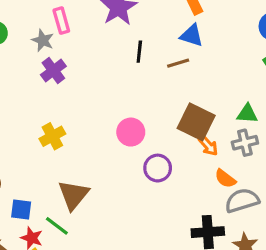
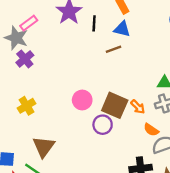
pink rectangle: (61, 21) -> (29, 23), turned 72
gray star: (43, 40) -> (16, 38), size x1.5
black line: (139, 52) -> (94, 23), moved
brown square: (196, 122) -> (115, 105), moved

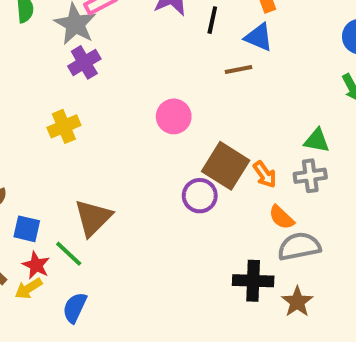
pink circle: (82, 100) -> (174, 116), moved
yellow cross: (27, 106) -> (64, 126), moved

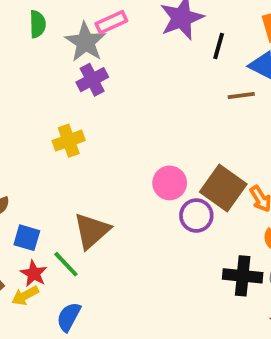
pink circle: (174, 116) -> (170, 183), moved
black cross: (253, 281) -> (243, 276), moved

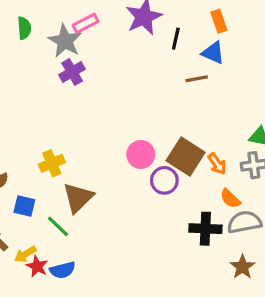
yellow cross: (69, 141) -> (52, 163), moved
red star: (34, 274) -> (37, 266), moved
blue semicircle: (69, 317) -> (63, 270), turned -130

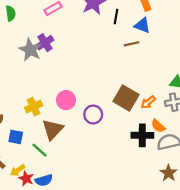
gray star: (65, 41) -> (30, 50), moved
pink circle: (141, 154) -> (66, 100), moved
orange arrow: (217, 164) -> (148, 102), turned 88
purple circle: (164, 180) -> (93, 114), moved
black cross: (205, 229) -> (142, 135), moved

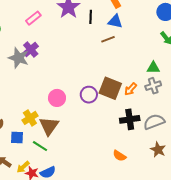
yellow cross: (34, 107) -> (30, 118), moved
purple circle: (93, 114) -> (89, 95), moved
orange semicircle: (158, 126) -> (119, 156), moved

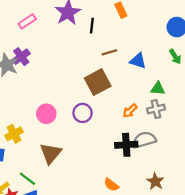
blue triangle: (115, 21) -> (138, 61), moved
brown square: (110, 88) -> (98, 82), moved, turned 35
gray semicircle: (154, 122) -> (144, 140), moved
brown triangle: (49, 126) -> (51, 153), moved
green line: (40, 146) -> (27, 179), moved

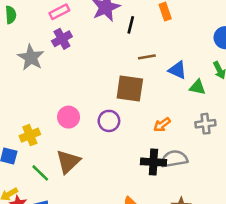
purple cross: (21, 57) -> (62, 39), moved
brown square: (98, 82) -> (130, 88), turned 30
green triangle: (158, 89) -> (197, 87), moved
gray cross: (156, 109) -> (205, 124), moved
green line: (27, 179) -> (40, 173), moved

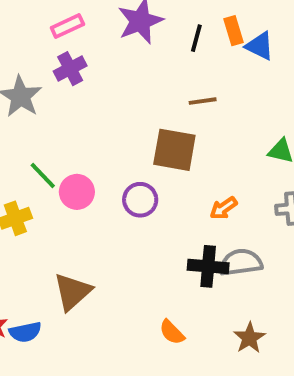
black line: (131, 25) -> (196, 38), moved
blue triangle: (177, 70) -> (260, 46), moved
brown triangle: (68, 162) -> (72, 292), moved
green line: (40, 173) -> (43, 176), moved

